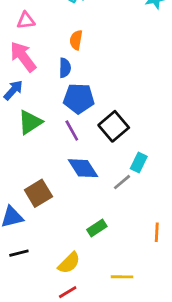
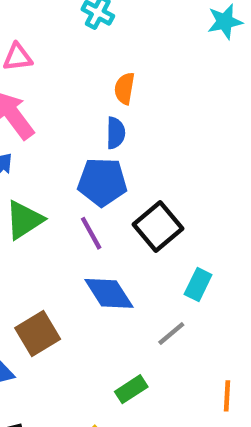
orange semicircle: (76, 40) -> (125, 88), moved
blue semicircle: (65, 68) -> (116, 133), moved
gray line: (122, 182) -> (171, 333), moved

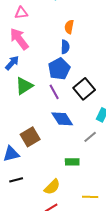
blue pentagon: (102, 182) -> (59, 69), turned -30
green rectangle: (131, 389) -> (72, 162), turned 32

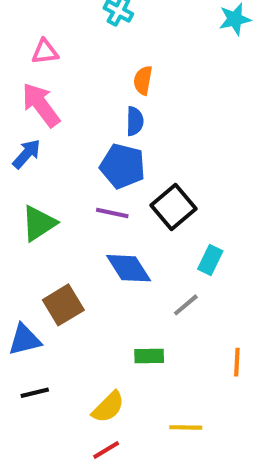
blue pentagon: (59, 69) -> (122, 166), turned -30
green triangle: (24, 86) -> (39, 223), moved
purple line: (54, 92) -> (112, 213), turned -49

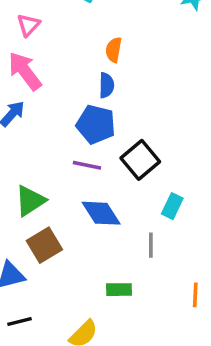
pink triangle: (45, 52) -> (28, 25), turned -40
green triangle: (39, 223) -> (30, 201), moved
gray line: (186, 305) -> (151, 245), turned -50

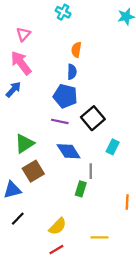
gray line: (151, 245) -> (91, 171), moved
green rectangle: (119, 290) -> (81, 189), moved, turned -72
black line: (19, 322) -> (18, 219), turned -32

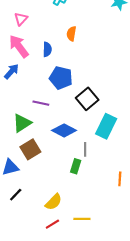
blue semicircle: (72, 72) -> (47, 49), moved
purple line: (60, 121) -> (41, 103), moved
cyan rectangle: (113, 147) -> (106, 126), size x1.6
blue diamond: (69, 151) -> (64, 130), turned -30
yellow line: (99, 237) -> (82, 219), moved

